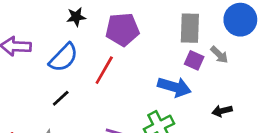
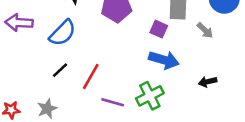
purple square: (194, 60) -> (159, 29), moved
red line: (104, 70) -> (91, 77), moved

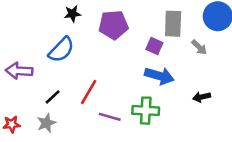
purple arrow: (19, 23) -> (19, 71), moved
black line: (60, 70) -> (53, 97), moved
green cross: (150, 96) -> (146, 111), turned 30

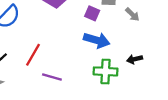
green cross: (146, 111) -> (106, 71), moved

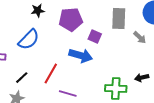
purple square: (92, 13) -> (95, 37), moved
blue arrow: (97, 40) -> (81, 56), moved

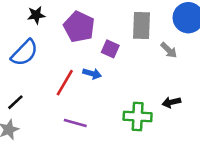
purple pentagon: (71, 20) -> (79, 27), turned 30
blue arrow: (81, 56) -> (92, 74), size x0.6
red line: (51, 74) -> (65, 83), moved

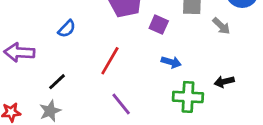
blue semicircle: (24, 53) -> (67, 29), size x0.6
blue arrow: (92, 74) -> (171, 62), moved
purple line: (75, 123) -> (121, 104), turned 35

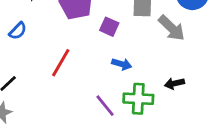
gray arrow: (221, 26) -> (172, 28), size x1.5
purple line: (121, 104) -> (105, 106), moved

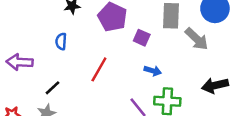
blue semicircle: (18, 31) -> (61, 41), turned 140
black arrow: (174, 83) -> (215, 85), moved, size x1.5

